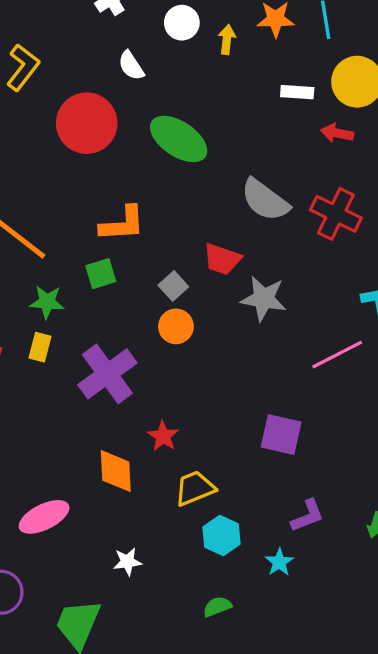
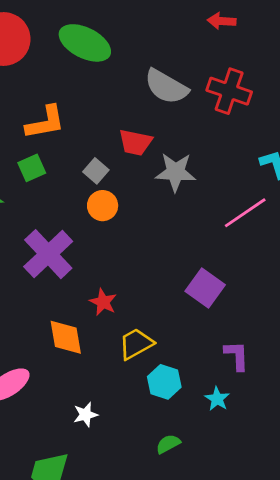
purple square: (281, 435) -> (205, 288), turned 30
purple L-shape: (307, 516) -> (237, 356), turned -64

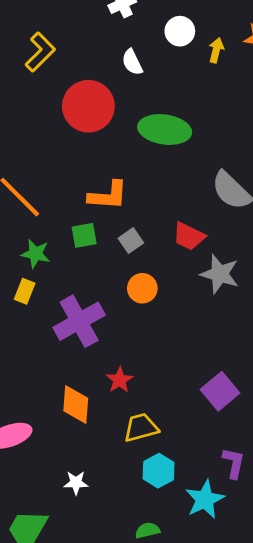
green ellipse: (85, 43) -> (165, 130), turned -33
gray square: (96, 171) -> (131, 241), moved
cyan star: (217, 399) -> (205, 499), size x1.6

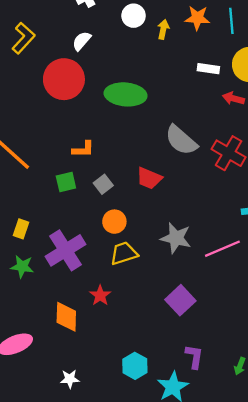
white semicircle: (132, 62) -> (82, 41), moved, turned 70
orange L-shape: (108, 196) -> (83, 149), size x0.7
green star: (36, 254) -> (22, 267), moved
gray star: (220, 274) -> (176, 238), moved
yellow trapezoid: (141, 428) -> (124, 253), moved

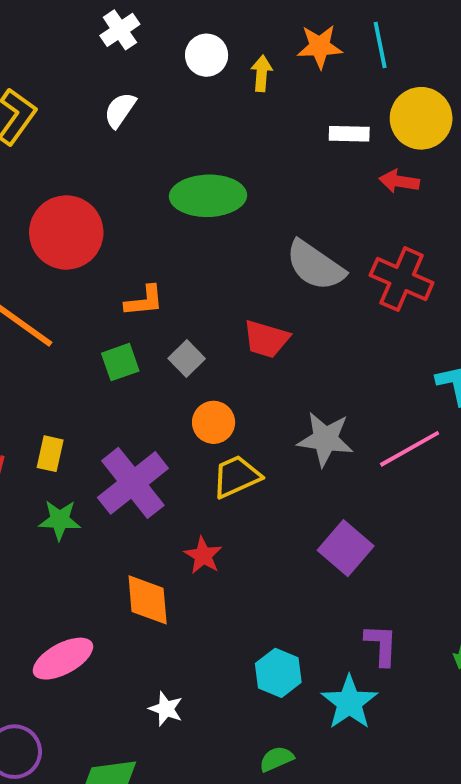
red circle: (64, 79) -> (66, 232), moved
white star: (70, 379) -> (166, 709), turned 30

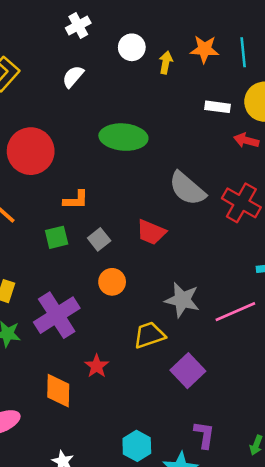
yellow trapezoid: (236, 477) -> (149, 335), moved

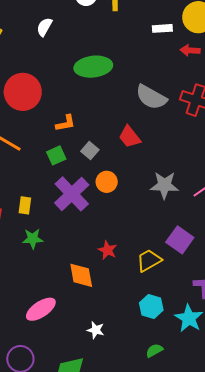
red trapezoid: (151, 232) -> (130, 137), turned 40
purple cross: (57, 315) -> (72, 194), moved
yellow trapezoid: (149, 335) -> (149, 260), moved

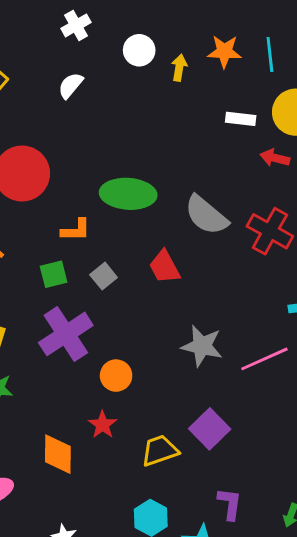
green ellipse: (93, 67) -> (128, 194), moved
orange circle: (107, 182) -> (116, 376), moved

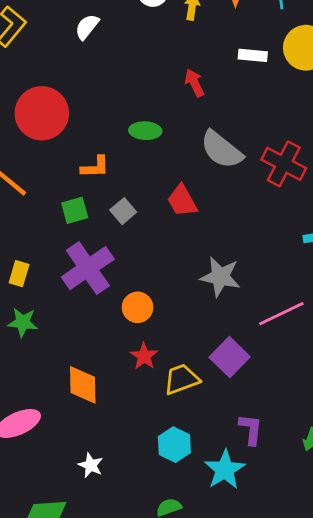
red arrow: (275, 158) -> (194, 83), moved, turned 52
green ellipse: (128, 194) -> (145, 131), size x0.6
pink line: (264, 359) -> (281, 314), moved
red star: (102, 425) -> (144, 356), moved

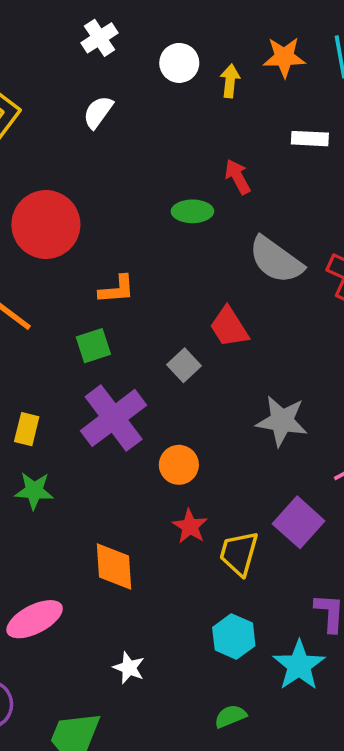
green ellipse: (145, 131) -> (192, 211), moved
gray square: (123, 211) -> (184, 365), moved
yellow trapezoid: (182, 379) -> (239, 553), turned -51

